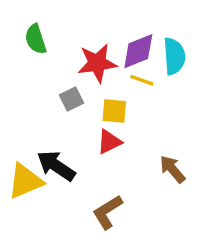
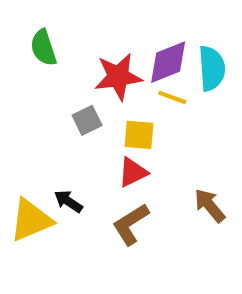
black arrow: (56, 166) -> (68, 201), size x0.6
brown L-shape: (107, 212) -> (131, 224), moved

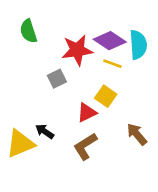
purple diamond: (168, 62) -> (110, 41), turned 56
yellow square: (139, 135) -> (106, 96), moved, turned 30

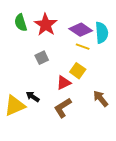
red star: (77, 50) -> (46, 25), moved, turned -30

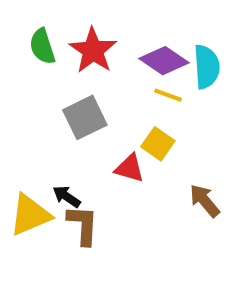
gray square: (42, 58) -> (85, 117), size x1.5
red triangle: (64, 83) -> (129, 168), turned 42
brown L-shape: (63, 108) -> (83, 225), moved, turned 125

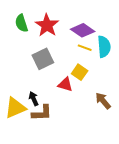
cyan semicircle: (207, 67) -> (104, 47), moved
black arrow: (67, 197) -> (34, 99), turned 32
brown L-shape: (83, 225) -> (42, 113), turned 85

